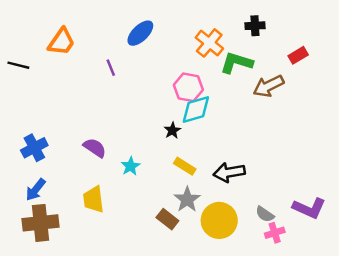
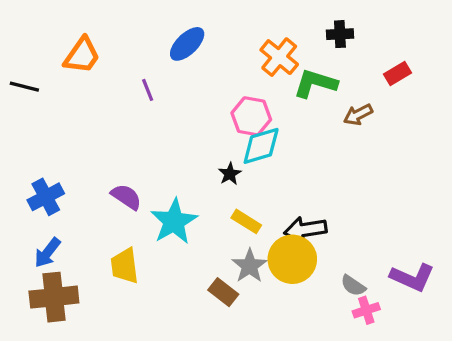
brown arrow: (269, 86) -> (358, 115), size x0.7
cyan star: (130, 166) -> (174, 221), size x1.8
yellow circle: (219, 220) -> (292, 259), moved

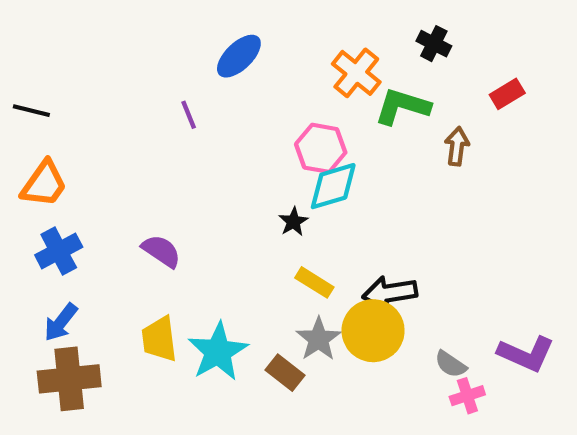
black cross: (340, 34) -> (434, 44), turned 30
orange trapezoid: (82, 55) -> (44, 184), moved
brown arrow: (358, 115) -> (457, 146), turned 124
cyan star: (174, 221) -> (218, 352), moved

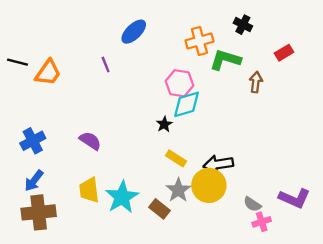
orange cross: (356, 73) -> (199, 41), turned 36
orange trapezoid: (44, 184) -> (48, 73), moved

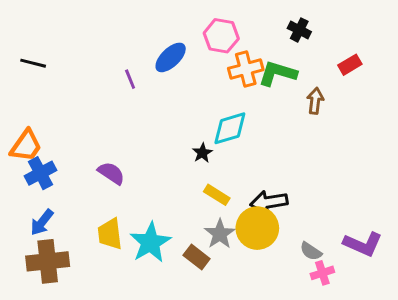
blue ellipse: (134, 32) -> (171, 57), moved
orange cross: (199, 41) -> (246, 69), moved
black line: (18, 62) -> (33, 63), moved
orange trapezoid: (48, 73) -> (26, 146), moved
pink hexagon: (180, 83) -> (221, 36), moved

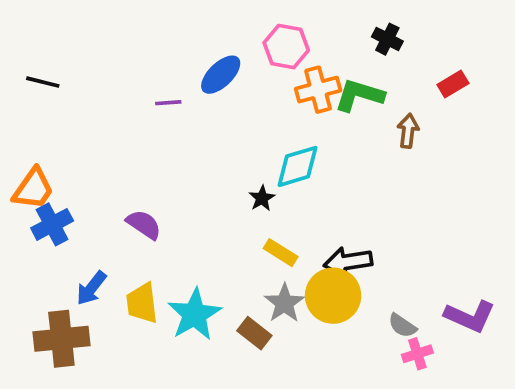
purple line: (130, 79) -> (168, 103), turned -72
blue arrow: (42, 222) -> (91, 288), moved

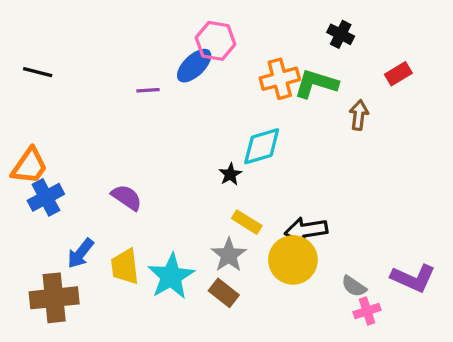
pink hexagon: (286, 47) -> (216, 41), moved
gray star: (284, 303) -> (229, 255), moved

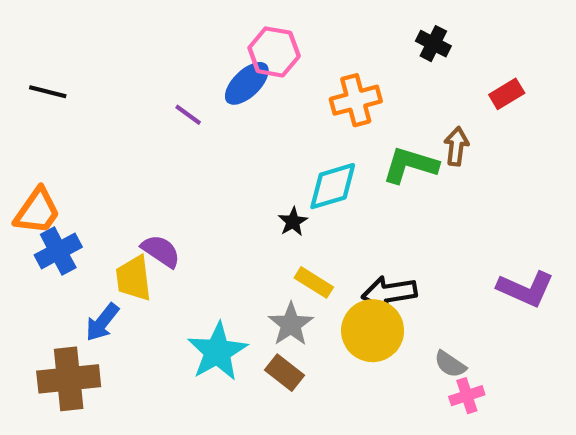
green L-shape: (316, 84) -> (410, 165), moved
purple line: (148, 90) -> (188, 115), turned 40
yellow trapezoid: (125, 267) -> (134, 278), moved
purple L-shape: (413, 278) -> (526, 289), moved

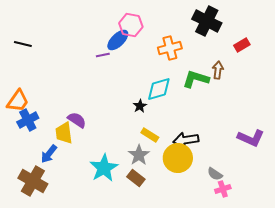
black cross: (433, 44) -> (207, 21), size x1.8
purple line: (188, 115) -> (103, 55), moved, turned -48
brown cross: (69, 379) -> (33, 181), turned 36

